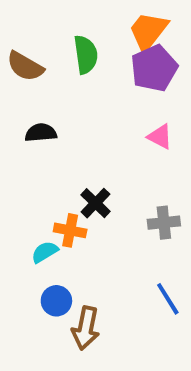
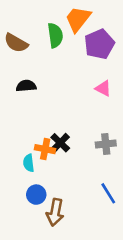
orange trapezoid: (148, 31) -> (78, 19), moved
black cross: (96, 203) -> (60, 143), moved
cyan semicircle: (45, 252) -> (29, 163), turned -66

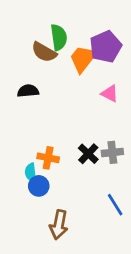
orange trapezoid: (78, 19) -> (83, 59), moved
brown semicircle: (16, 43) -> (44, 52), moved
black cross: (60, 143) -> (88, 154), moved
blue circle: (36, 195) -> (39, 186), moved

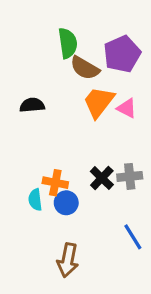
brown semicircle: (44, 52) -> (85, 68), moved
orange trapezoid: (83, 59) -> (99, 102), moved
blue circle: (39, 186) -> (66, 203), moved

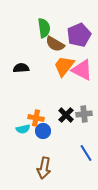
pink triangle: (127, 108) -> (82, 70), size x1.6
cyan semicircle: (35, 200) -> (23, 129), turned -96

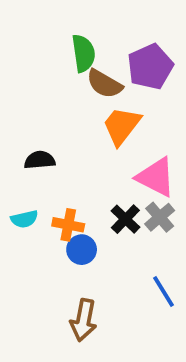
black semicircle: (21, 68) -> (40, 160), moved
pink triangle: (82, 70) -> (156, 177), moved
gray cross: (84, 114) -> (160, 217), turned -35
cyan semicircle: (23, 129) -> (24, 219), moved

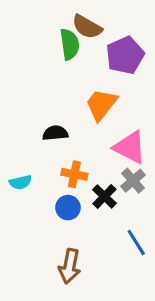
brown semicircle: (104, 84) -> (87, 27), moved
black semicircle: (40, 160) -> (55, 133), moved
black cross: (125, 219) -> (104, 196), moved
orange cross: (68, 225) -> (74, 174), moved

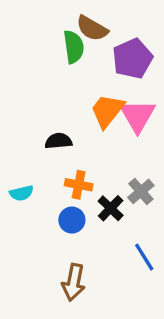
pink triangle: (130, 147) -> (138, 116), moved, turned 33

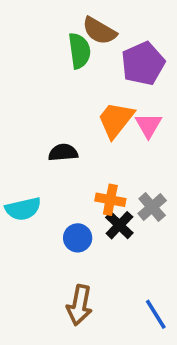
pink triangle: (138, 116) -> (148, 125), size x0.7
orange cross: (79, 185) -> (110, 200), moved
cyan semicircle: (21, 193) -> (23, 209), size x1.4
blue line: (144, 257) -> (156, 314), moved

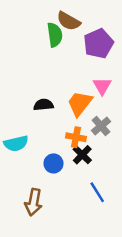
orange trapezoid: (116, 120) -> (80, 104), moved
gray cross: (152, 207) -> (101, 126), moved
brown arrow: (79, 305) -> (34, 202), moved
blue line: (156, 314) -> (97, 192), moved

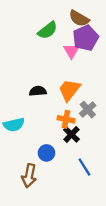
brown semicircle: (68, 21) -> (79, 18), moved
green semicircle: (55, 35) -> (48, 30), turned 60
pink triangle: (102, 86) -> (71, 51), moved
blue circle: (54, 163) -> (46, 153), moved

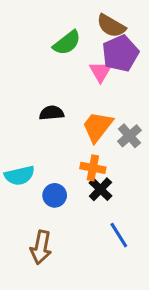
black semicircle: (38, 91) -> (52, 113), moved
gray cross: (88, 110) -> (129, 136), moved
blue circle: (46, 153) -> (55, 195), moved

